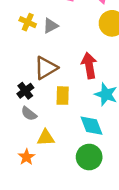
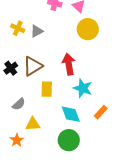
black cross: (25, 91) -> (11, 68), moved
gray semicircle: (29, 114) -> (19, 104), turned -80

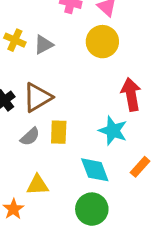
yellow circle: (88, 29) -> (102, 42), moved
red arrow: (69, 64) -> (131, 94), moved
gray semicircle: (19, 104) -> (30, 137), moved

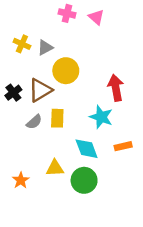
yellow circle: (102, 42) -> (66, 71), moved
orange rectangle: (140, 167) -> (123, 146), turned 35
yellow triangle: (38, 185) -> (55, 168), moved

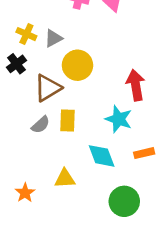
black cross: (13, 93) -> (17, 64), moved
green circle: (84, 180) -> (124, 201), moved

